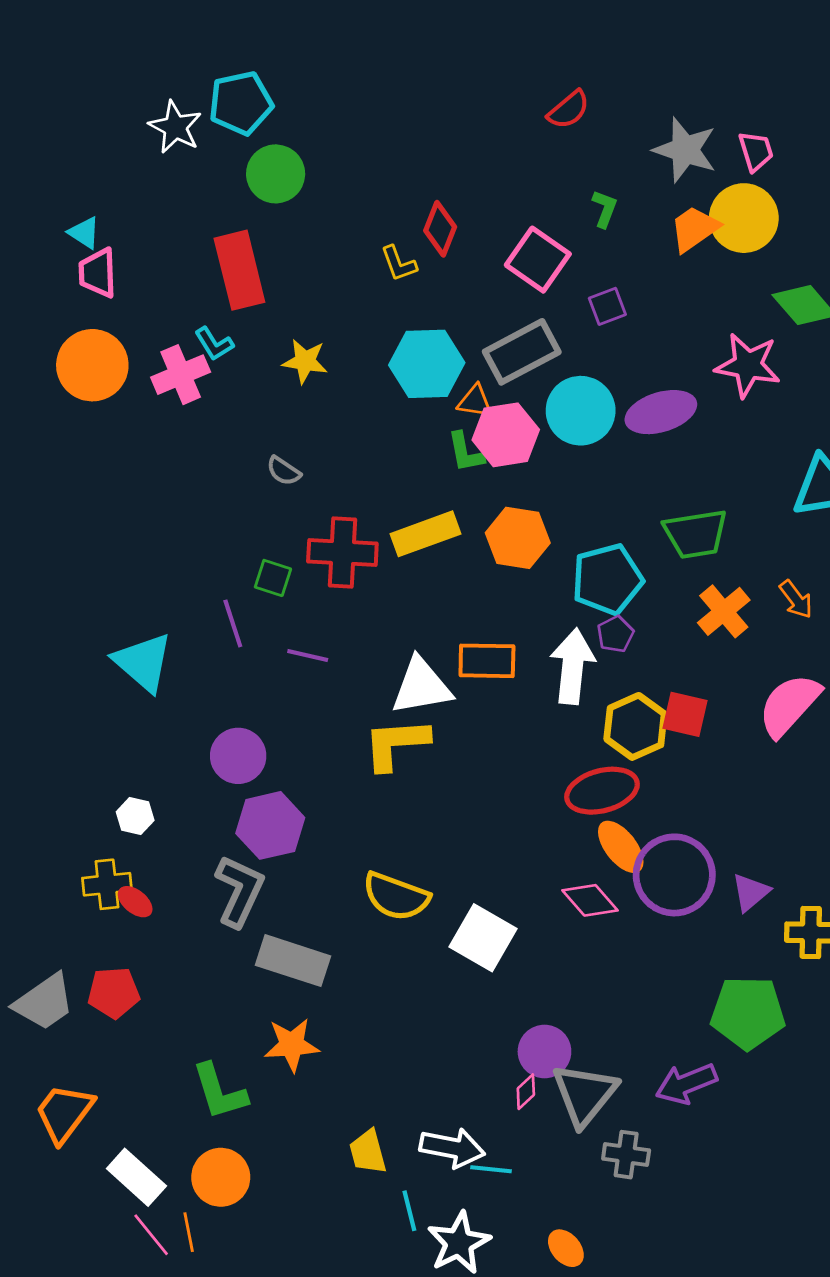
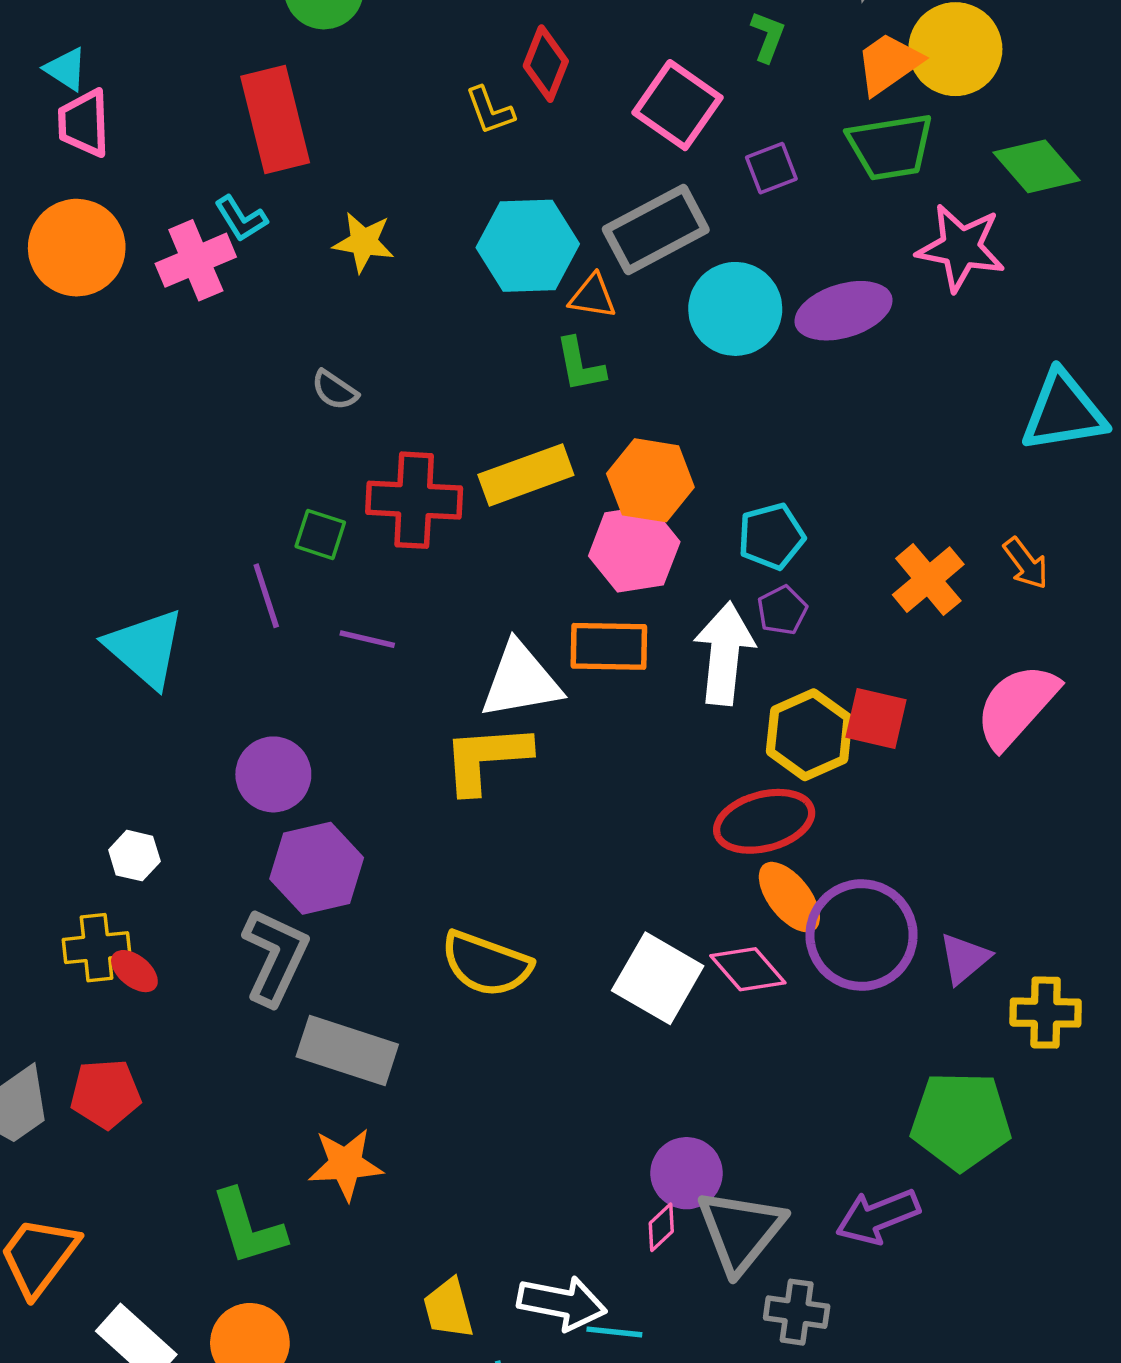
pink hexagon: (506, 435) -> (634, 549), moved
green trapezoid: (696, 534) -> (890, 147), moved
cyan pentagon: (607, 579) -> (771, 536), size x0.7
white square: (483, 938) -> (658, 978), moved

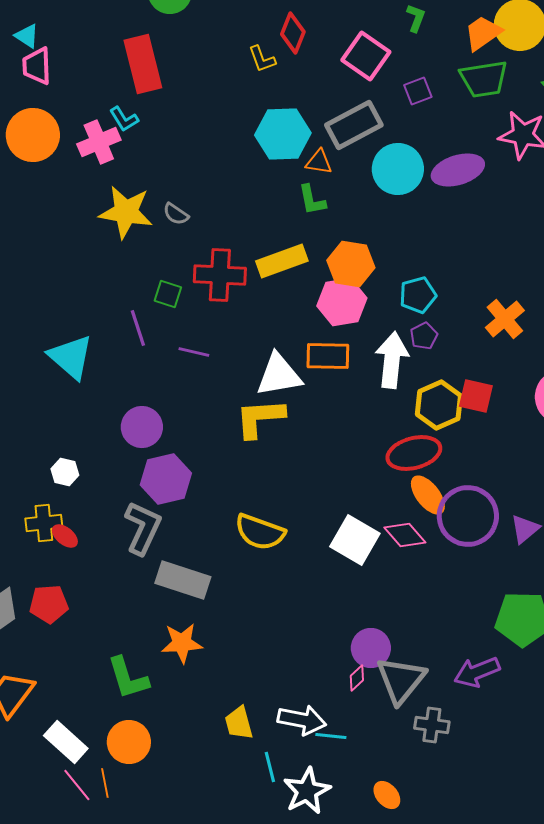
yellow star: (364, 242) -> (126, 212), moved, size x1.6

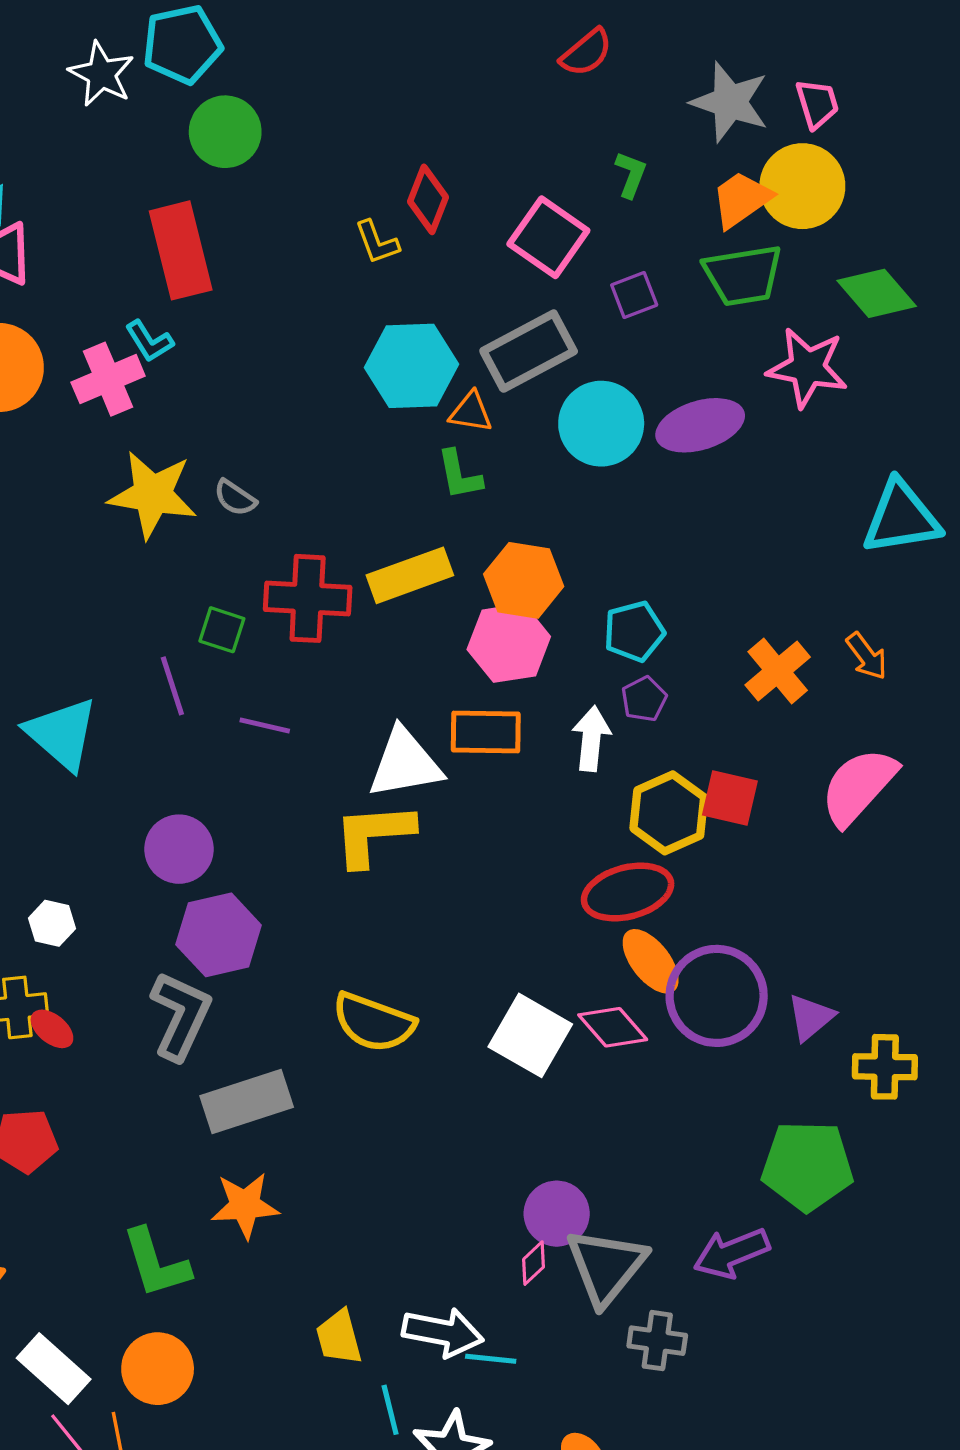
white arrow: (392, 360) -> (591, 739), size x0.7
gray rectangle: (183, 580) -> (247, 1101), turned -36

